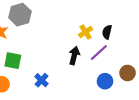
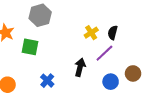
gray hexagon: (20, 15) -> (40, 15), moved
black arrow: (74, 56) -> (80, 67), moved
green square: (13, 61) -> (30, 47), moved

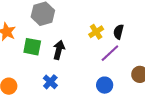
black arrow: (80, 67) -> (59, 50), moved
blue circle: (111, 82) -> (105, 85), moved

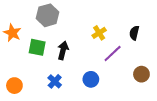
black semicircle: (118, 32) -> (134, 33), moved
blue circle: (105, 85) -> (91, 79), moved

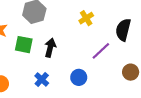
yellow cross: (99, 33) -> (86, 18), moved
black semicircle: (134, 33) -> (123, 30), size x1.5

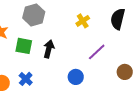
black semicircle: (123, 30) -> (118, 19), moved
blue cross: (42, 79) -> (26, 79), moved

